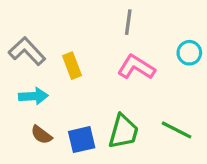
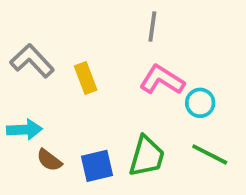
cyan circle: (189, 53) -> (200, 103), moved
cyan arrow: (33, 96) -> (24, 130), moved

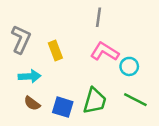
gray L-shape: (32, 61) -> (21, 39), turned 68
cyan arrow: (24, 130) -> (30, 76), moved
blue square: (97, 166) -> (63, 107), turned 30

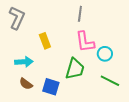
gray L-shape: (21, 39) -> (17, 18), moved
pink L-shape: (105, 52) -> (85, 42), turned -130
green trapezoid: (95, 101) -> (75, 69), moved

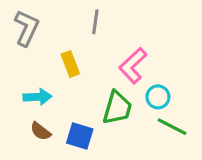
gray line: (80, 14) -> (95, 22), moved
pink L-shape: (85, 42) -> (133, 66), turned 55
cyan circle: (105, 54) -> (158, 97), moved

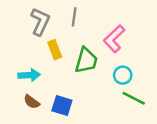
gray L-shape: (27, 28) -> (40, 22), moved
pink L-shape: (133, 66) -> (114, 39), moved
green trapezoid: (117, 108) -> (86, 61), moved

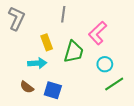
gray L-shape: (40, 22) -> (16, 18), moved
cyan arrow: (29, 75) -> (37, 63), moved
green line: (134, 98) -> (114, 84), turned -60

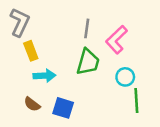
gray line: (63, 14) -> (87, 28), moved
yellow rectangle: (47, 42) -> (31, 51), moved
green line: (114, 84) -> (136, 101), turned -60

